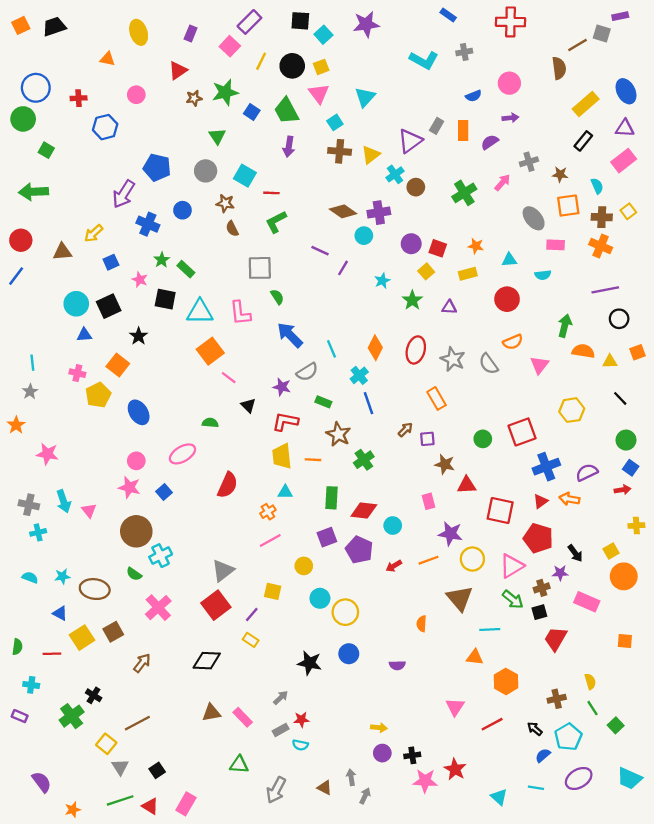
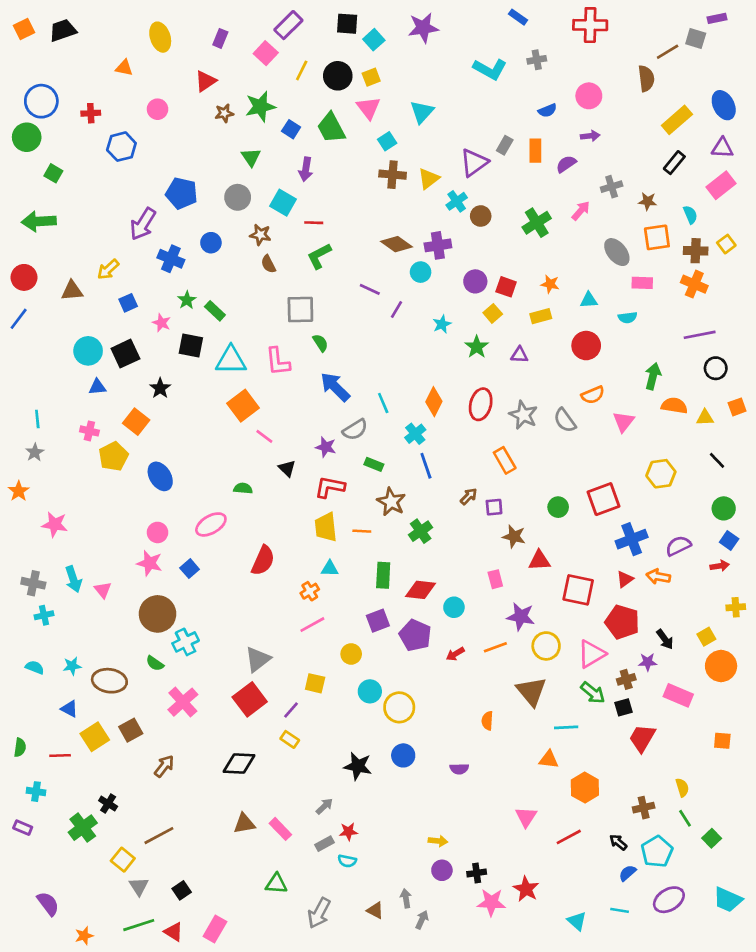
purple arrow: (289, 147) -> (306, 169), moved

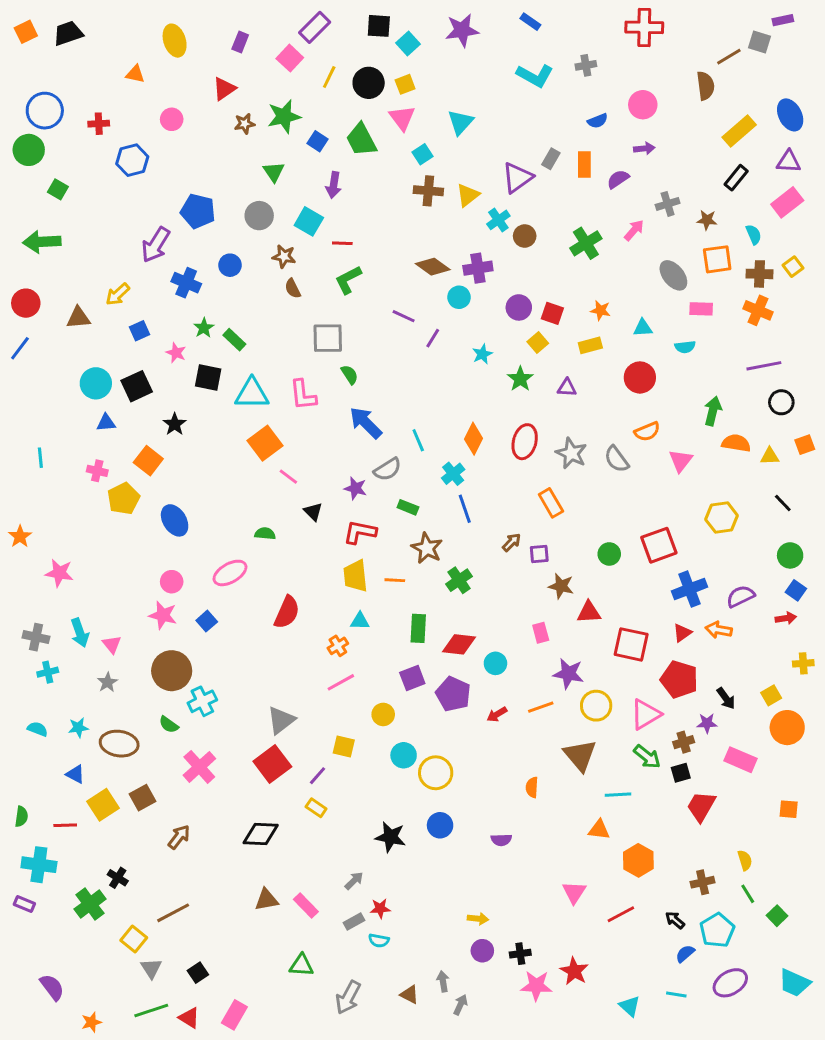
blue rectangle: (518, 17) -> (530, 22), moved
gray star: (35, 452) -> (107, 682), moved
cyan cross: (36, 792) -> (39, 865), size x1.6

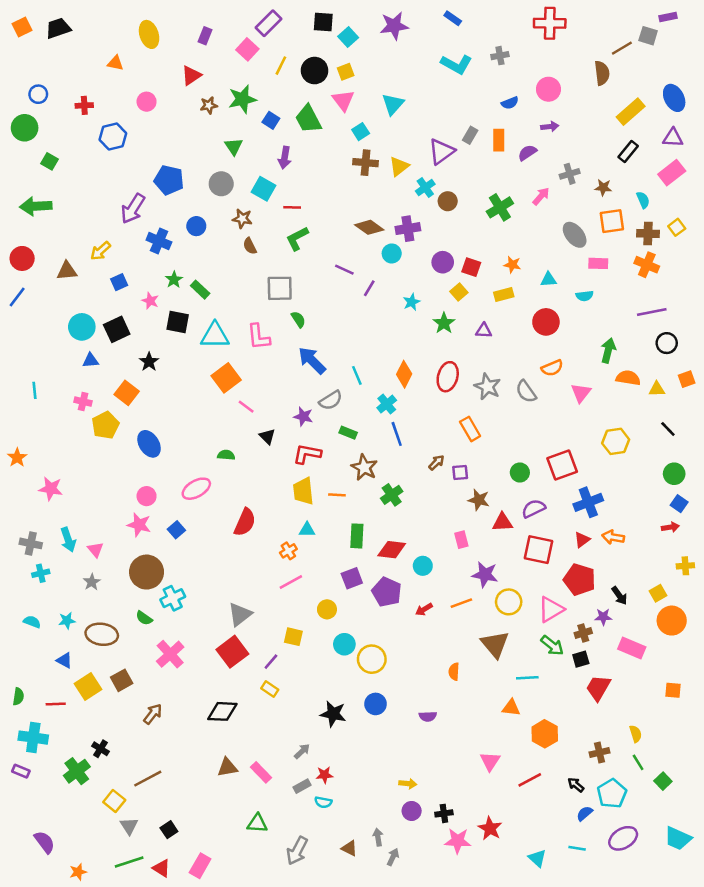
blue circle: (45, 111) -> (38, 94), size x0.6
purple semicircle: (741, 596) -> (534, 509), moved

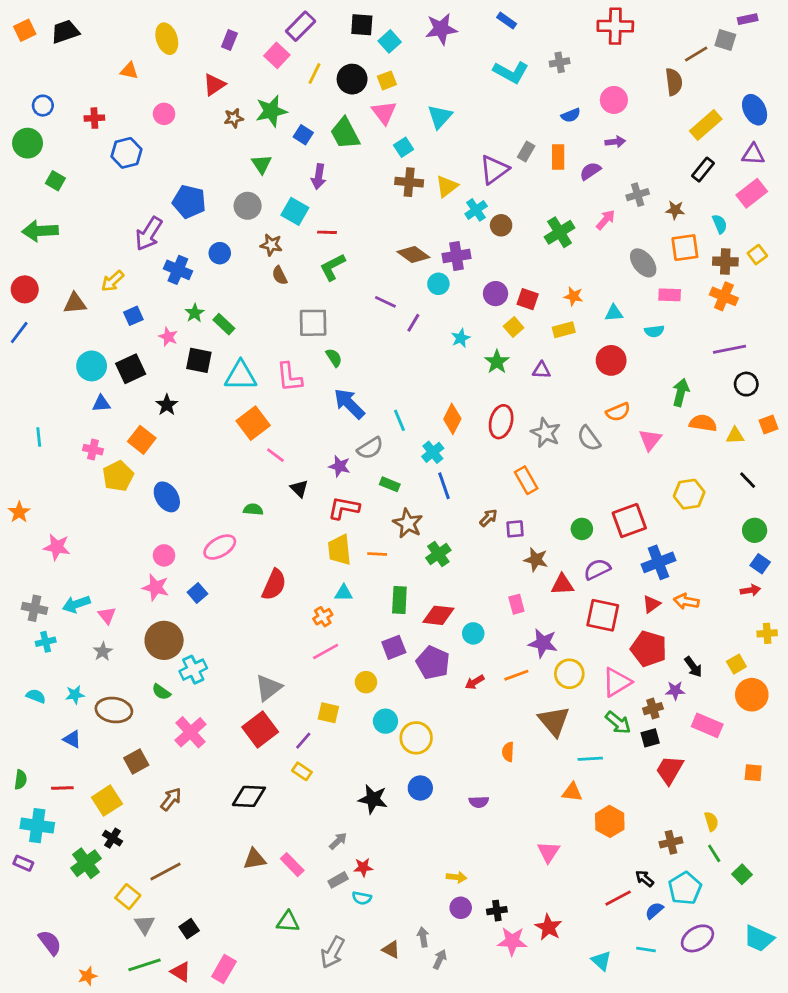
cyan arrow: (68, 540) -> (76, 604), turned 90
yellow square: (88, 687) -> (107, 801), moved
red line: (530, 780) -> (618, 898), moved

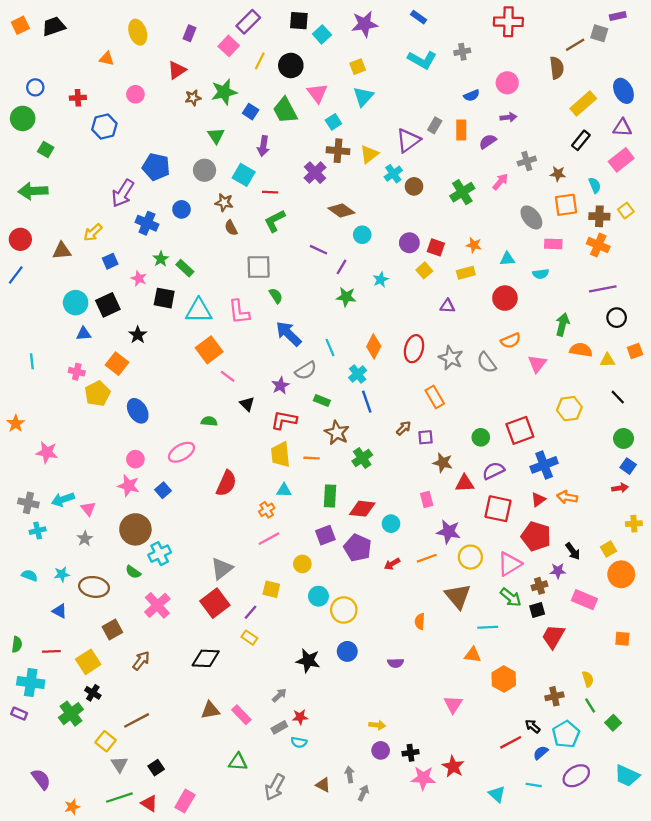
yellow square: (387, 80) -> (358, 67), moved
purple cross: (457, 256) -> (315, 173), moved, turned -35
green star: (497, 362) -> (346, 297), moved, turned -30
purple star: (340, 466) -> (280, 386), turned 30

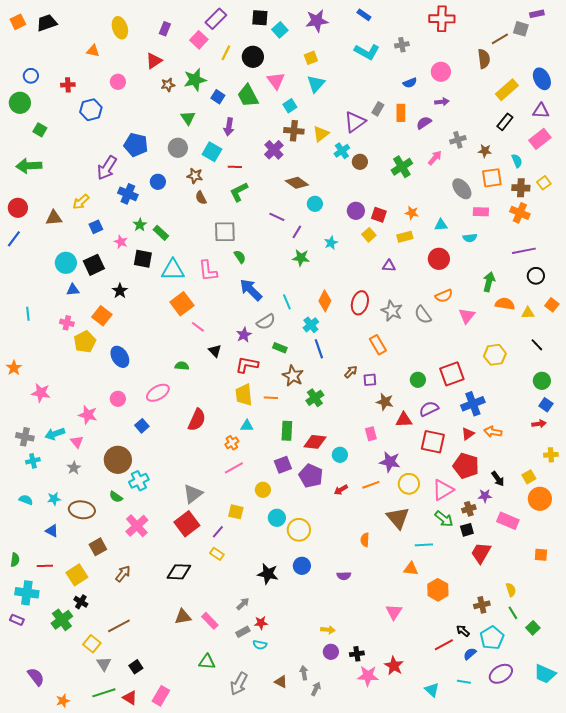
orange square: (635, 351) -> (552, 305), turned -32
pink star: (129, 486) -> (88, 415), moved

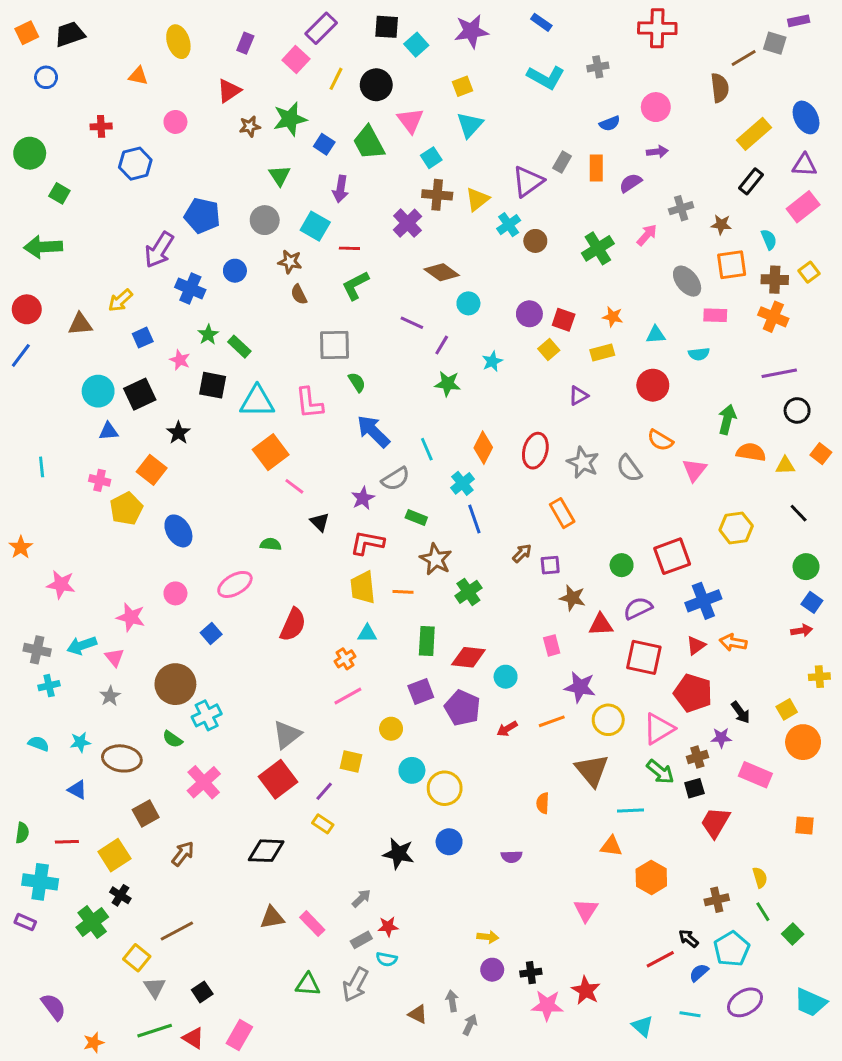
blue circle: (31, 76) -> (46, 77), moved
purple triangle: (389, 266) -> (578, 396), turned -32
orange semicircle: (444, 296) -> (660, 440), turned 54
gray arrow: (239, 684) -> (355, 985), moved

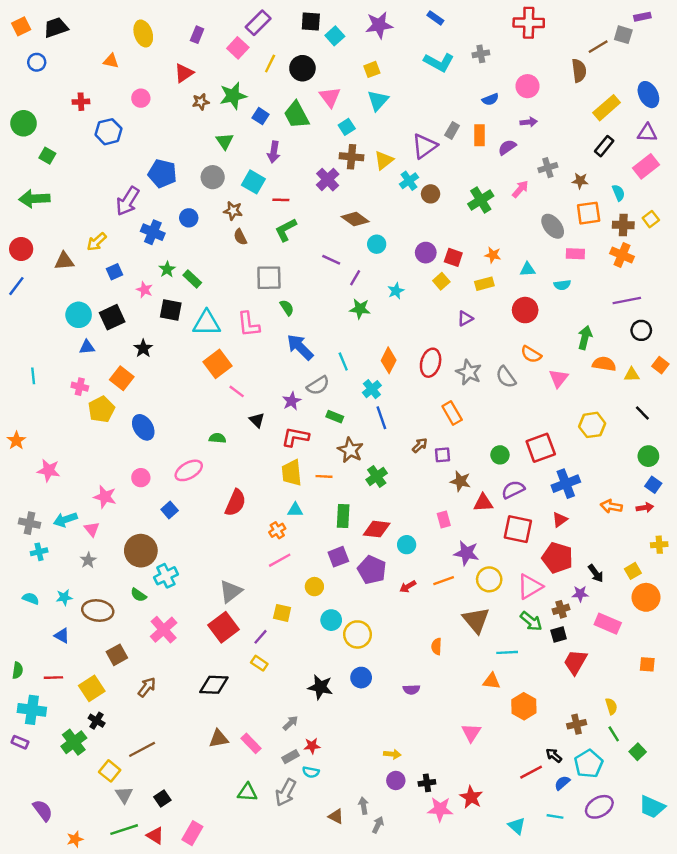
orange arrow: (733, 642) -> (611, 506), moved

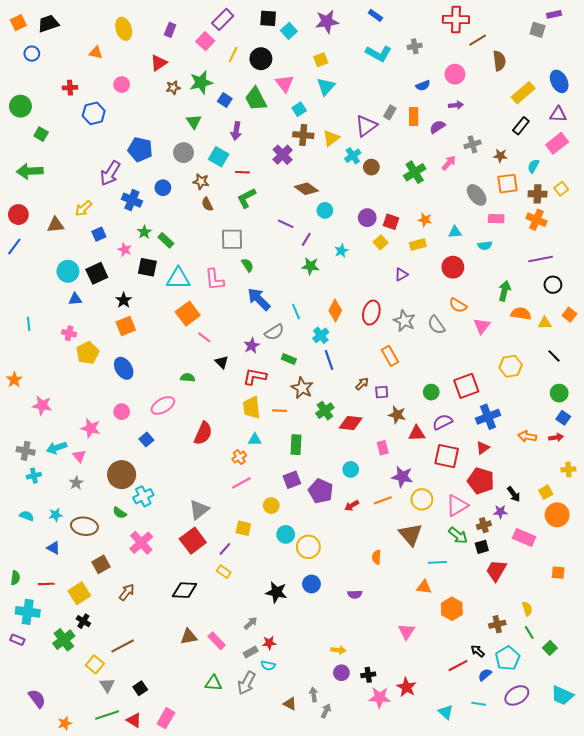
brown line: (598, 47) -> (478, 40), moved
cyan semicircle: (618, 193) -> (533, 166), turned -128
orange square: (122, 378) -> (126, 326), moved, turned 30
red diamond: (377, 529) -> (351, 423), moved

